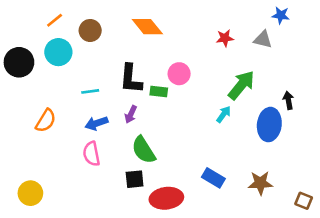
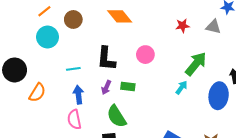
black circle: (19, 62) -> (15, 70), moved
green rectangle: (159, 91) -> (128, 86), moved
blue arrow: (96, 123) -> (78, 95), turned 102

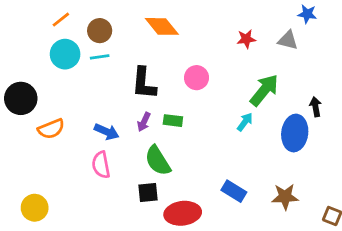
cyan line: (73, 69) -> (100, 57), moved
orange semicircle: (37, 93) -> (51, 129), turned 36
blue arrow: (78, 95) -> (107, 132), turned 120

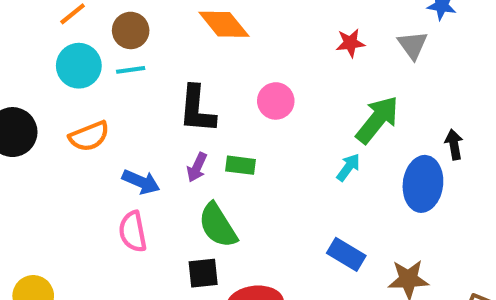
gray triangle: (288, 40) -> (413, 45), turned 40
orange semicircle: (51, 129) -> (89, 136), moved
blue rectangle: (234, 191) -> (346, 254), moved

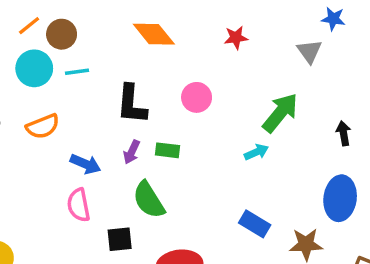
brown circle: (131, 30) -> (62, 34), moved
red star: (350, 43) -> (236, 38), moved
cyan arrow: (348, 167) -> (256, 152), turned 30
blue ellipse: (423, 184) -> (340, 198), moved
black square: (203, 273) -> (120, 239), moved

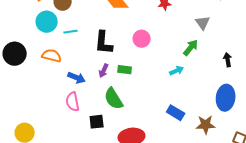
gray triangle: (309, 51) -> (203, 23), moved
cyan line: (77, 72) -> (71, 32), moved
green arrow: (280, 113) -> (191, 48), size x0.7
orange semicircle: (43, 126) -> (52, 56), turned -144

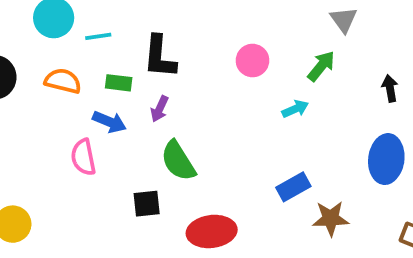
pink circle: (142, 39) -> (252, 61), moved
green rectangle: (125, 70) -> (119, 83), moved
pink semicircle: (73, 102) -> (83, 157), moved
blue rectangle: (176, 113) -> (293, 187), turned -60
brown star: (206, 125) -> (331, 218), moved

